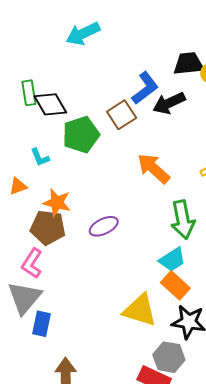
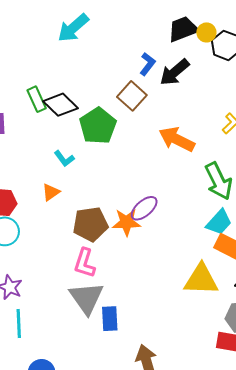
blue L-shape: (145, 88) -> (148, 64), size x0.7
orange star: (57, 203) -> (126, 222), moved

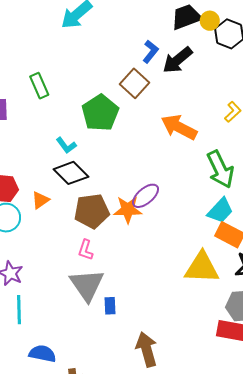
black diamond: (60, 105) -> (71, 173), moved
orange triangle: (51, 192) -> (40, 200), moved
pink L-shape: (85, 263) -> (86, 250), size x0.7
blue rectangle: (110, 319) -> (110, 306), size x0.7

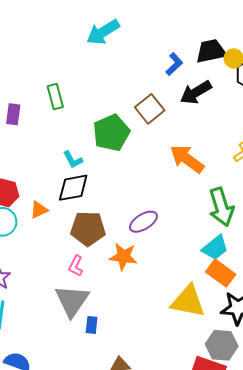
blue L-shape: (150, 52) -> (174, 64), moved
black diamond: (71, 173) -> (73, 188), turned -64
orange star: (128, 210) -> (123, 257), moved

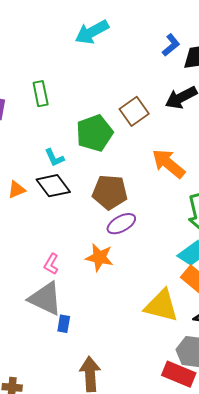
blue L-shape: (174, 64) -> (171, 45), moved
black diamond: (73, 188) -> (53, 186), turned 60
orange triangle: (39, 210) -> (17, 190), moved
brown pentagon: (88, 229) -> (110, 192), moved
gray triangle: (72, 301) -> (45, 299), turned -42

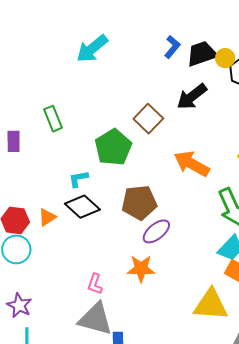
cyan L-shape: (54, 158) -> (78, 179), turned 115

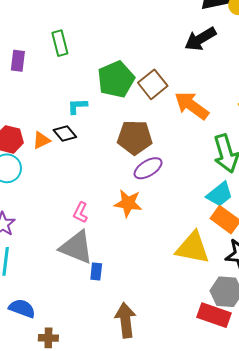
brown square: (148, 119) -> (153, 84), moved
black diamond: (82, 207) -> (65, 134), moved, size x0.7

